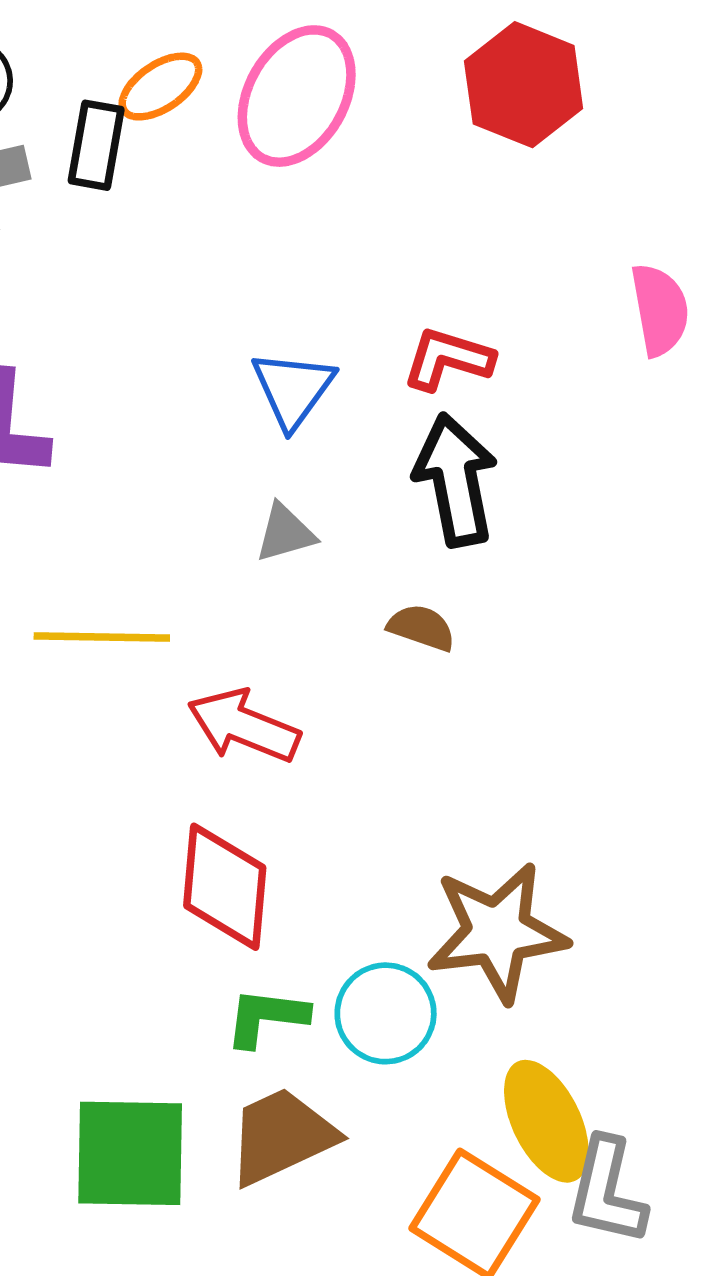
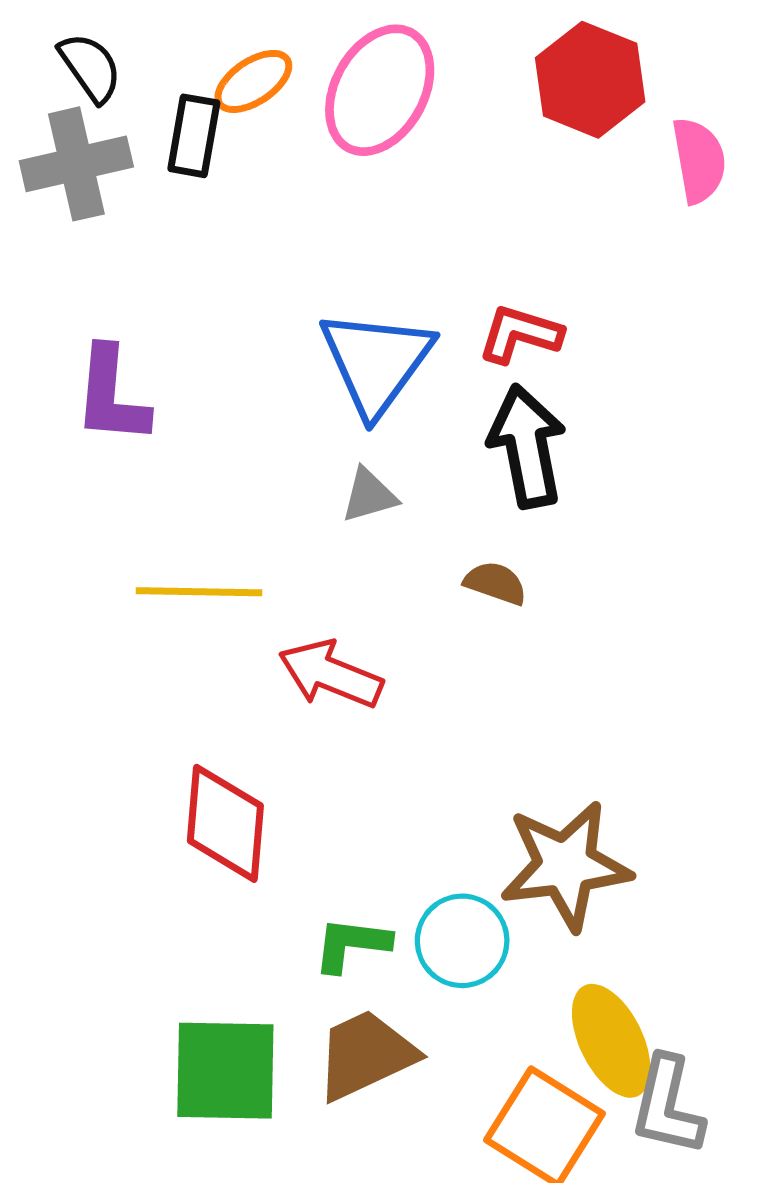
pink semicircle: (660, 310) -> (699, 160), moved
blue triangle: (293, 389) -> (376, 362), size x1.5
red diamond: (225, 887) -> (225, 823), moved

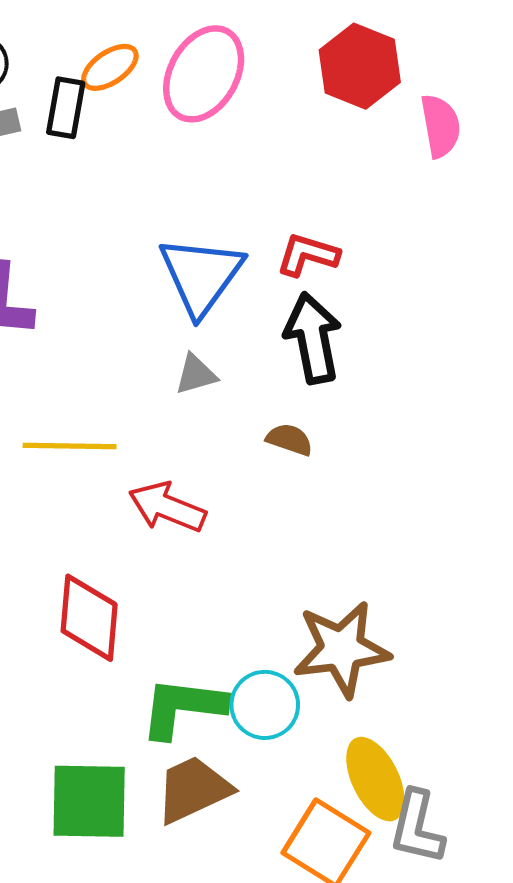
green L-shape: (352, 944) -> (183, 708), size x1.5

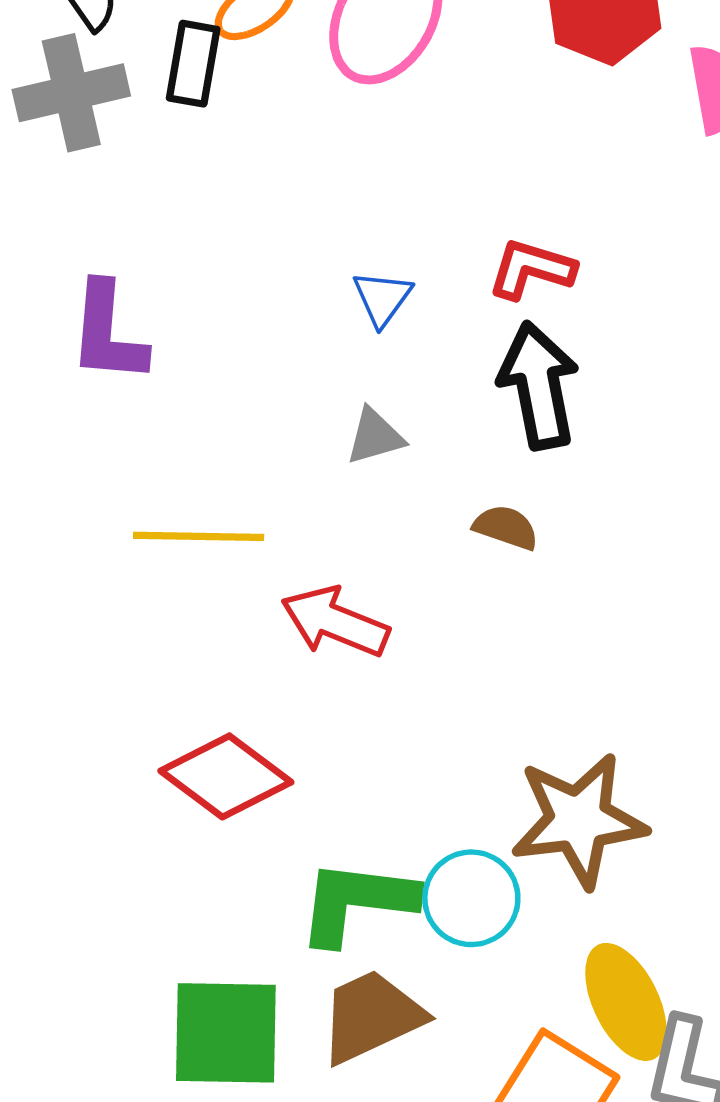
blue triangle: (201, 276) -> (382, 298), size x0.5
red diamond: (89, 618) -> (226, 776), turned -58

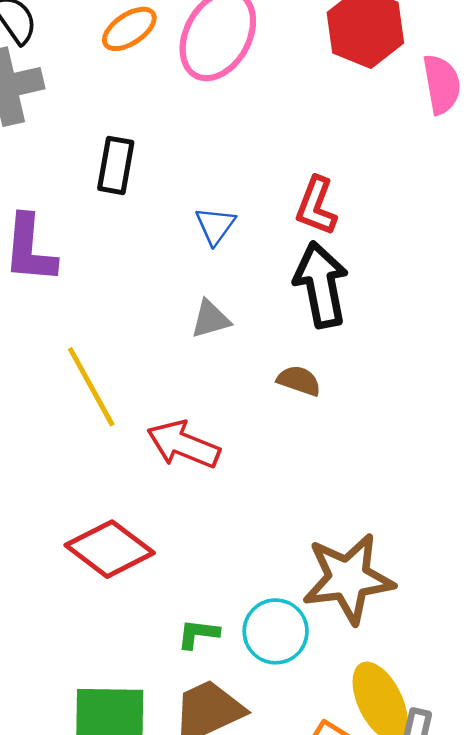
black rectangle: (193, 64) -> (116, 165), moved
red L-shape: (531, 269) -> (316, 206), turned -86
yellow line: (199, 536) -> (91, 387), turned 60
green L-shape: (357, 902) -> (198, 634), size x0.5

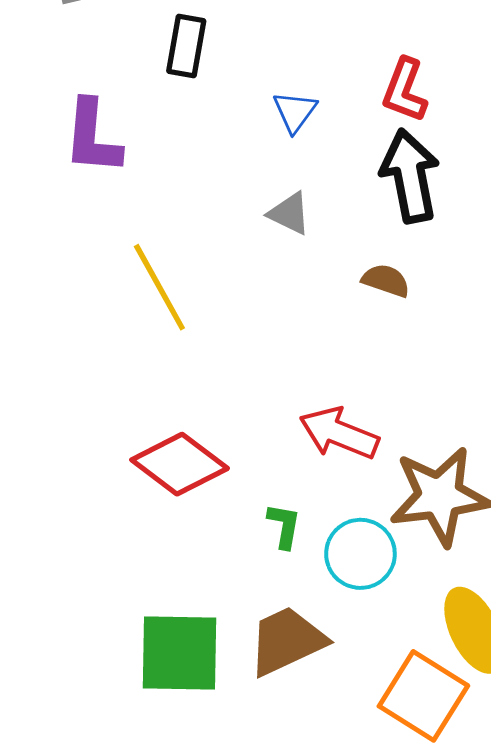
gray triangle: (210, 319) -> (289, 213), turned 42
red arrow: (183, 445) -> (339, 433), moved
green L-shape: (198, 634) -> (284, 526), moved, turned 93

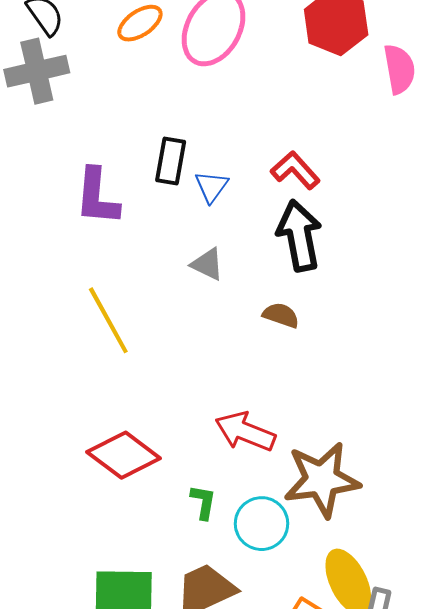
black rectangle: (186, 46) -> (171, 161), moved
red L-shape: (405, 90) -> (295, 170), turned 117
purple L-shape: (92, 137) -> (97, 197), moved

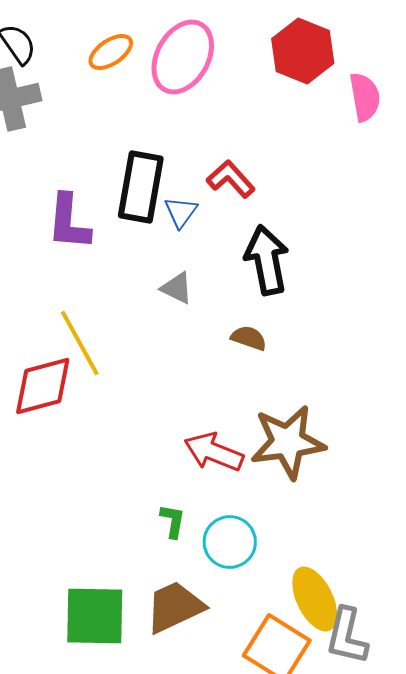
black rectangle: (171, 161) -> (141, 187), size x1.5
red L-shape: (295, 170) -> (231, 179), moved
red diamond: (124, 455) -> (43, 386), moved, turned -52
brown star: (322, 480) -> (288, 442), moved

